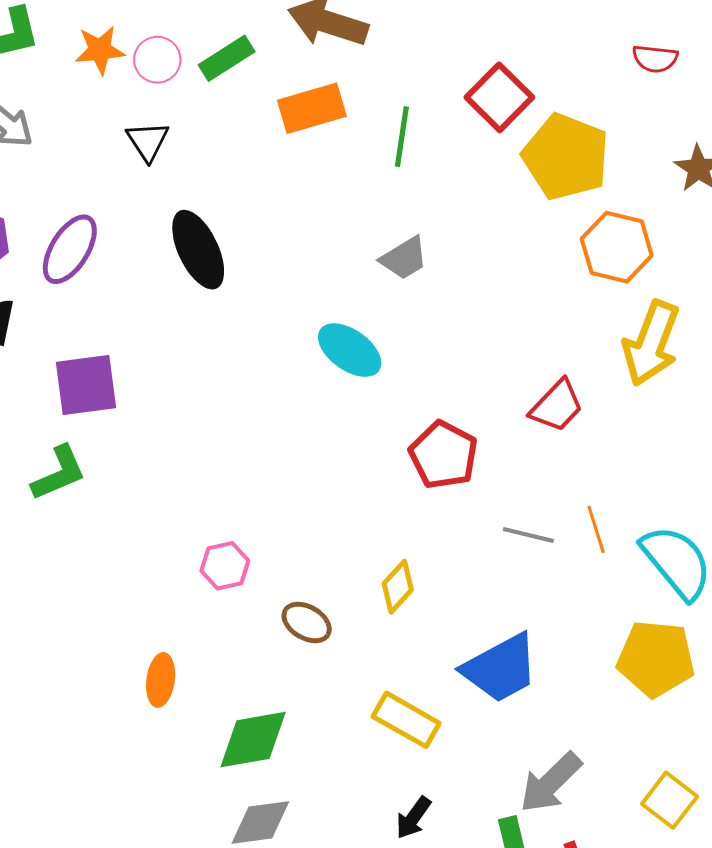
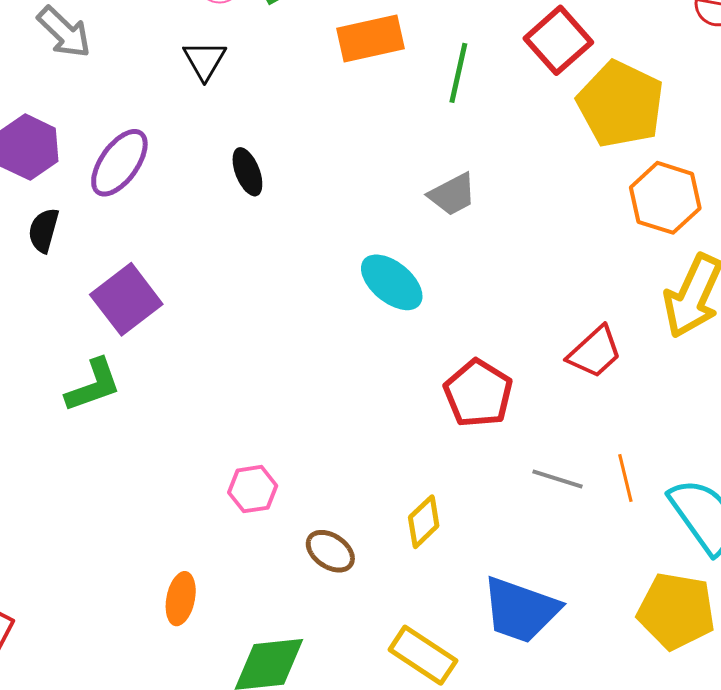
black ellipse: (198, 250) -> (247, 172), size x0.6
purple square: (86, 385) -> (126, 299), turned -34
blue trapezoid: (501, 668) -> (521, 610), turned 44

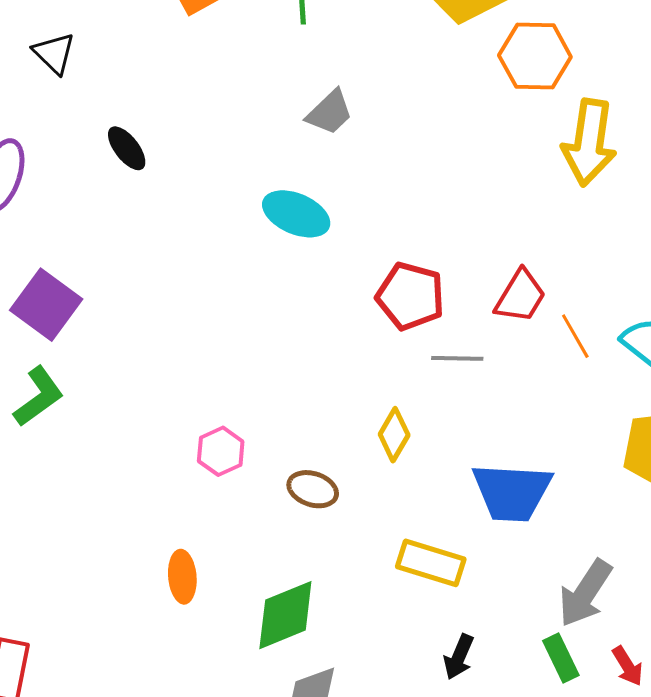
red trapezoid: (595, 352) -> (520, 296), moved
gray line: (557, 479) -> (457, 358), moved

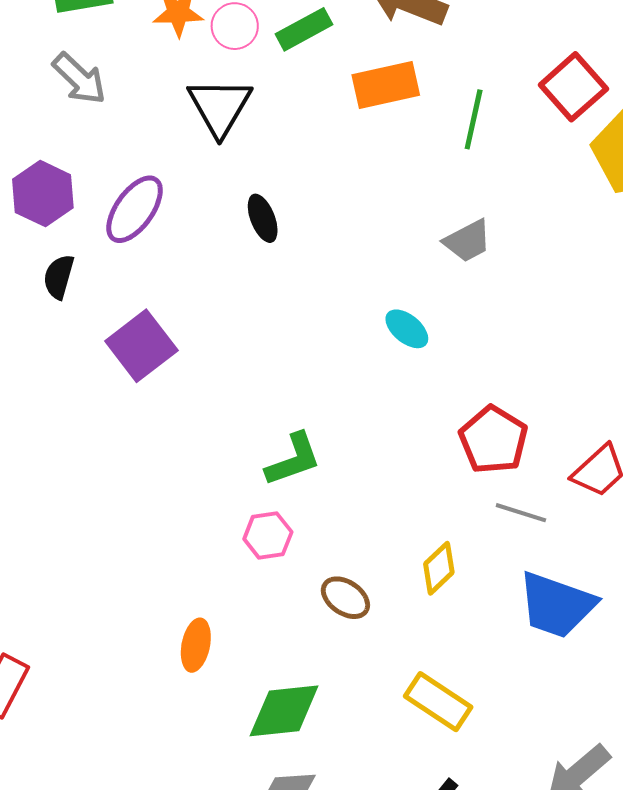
black triangle: (54, 53) -> (220, 107), size x1.5
cyan ellipse: (296, 214) -> (407, 329), size x0.7
green L-shape: (39, 397) -> (293, 459), moved
blue trapezoid: (512, 492) -> (557, 605), moved

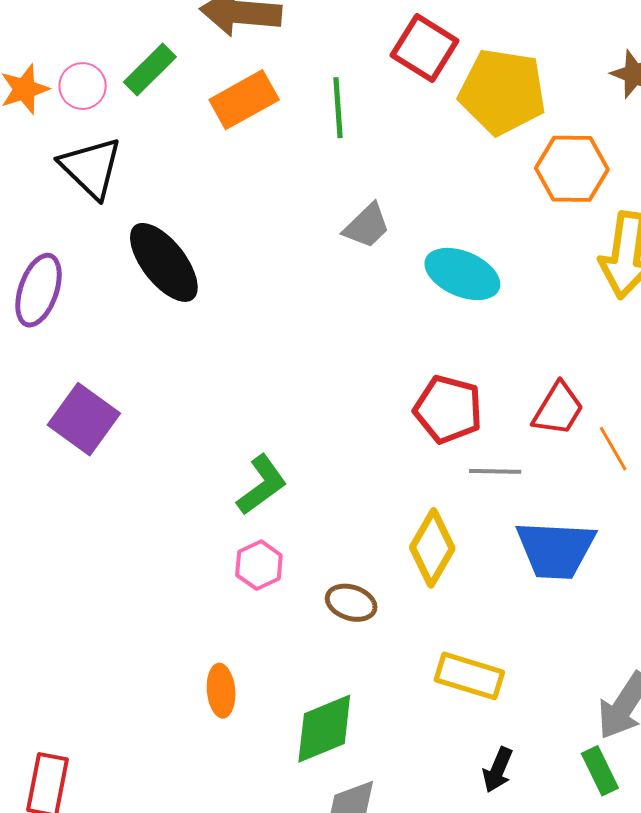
black ellipse: (263, 218) -> (164, 262), size x1.8
cyan ellipse: (407, 329) -> (462, 274), moved, size x1.6
yellow diamond: (439, 568) -> (432, 548), size x1.4

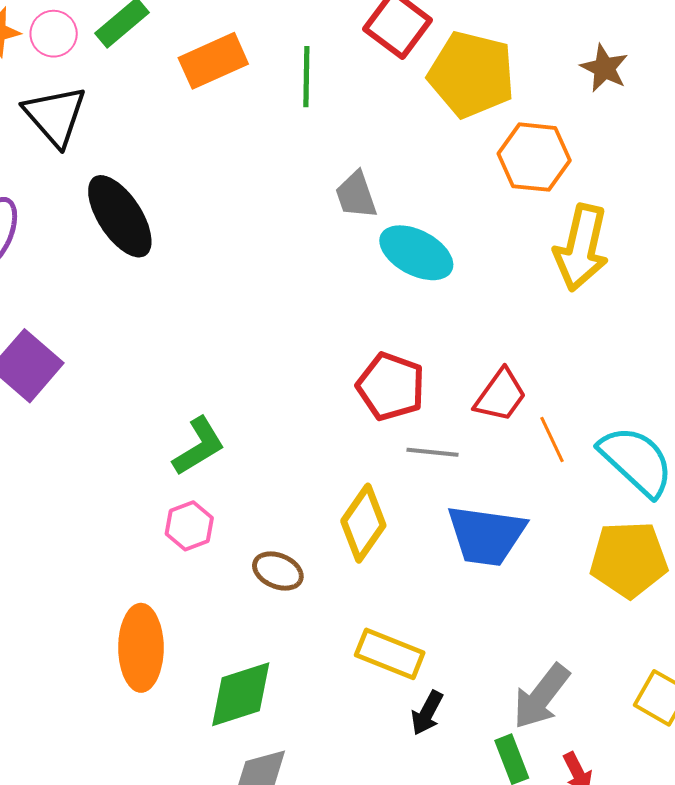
gray trapezoid: (367, 226) -> (356, 195), moved, turned 110
orange ellipse: (221, 691) -> (141, 648), size x1.6
black arrow: (498, 770) -> (427, 713), moved

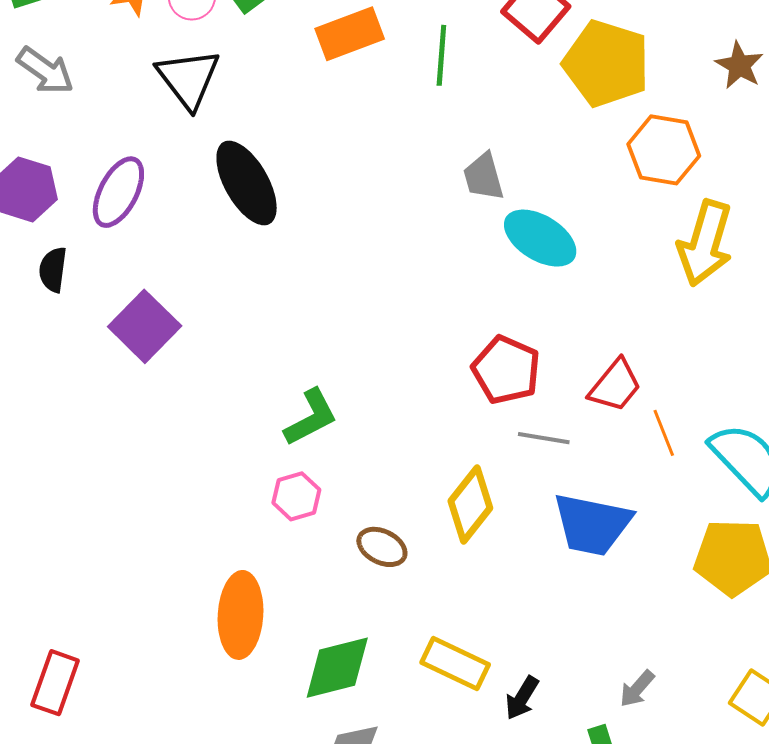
yellow rectangle: (390, 654) -> (455, 663), moved
gray arrow: (541, 696) -> (637, 689), size x0.6

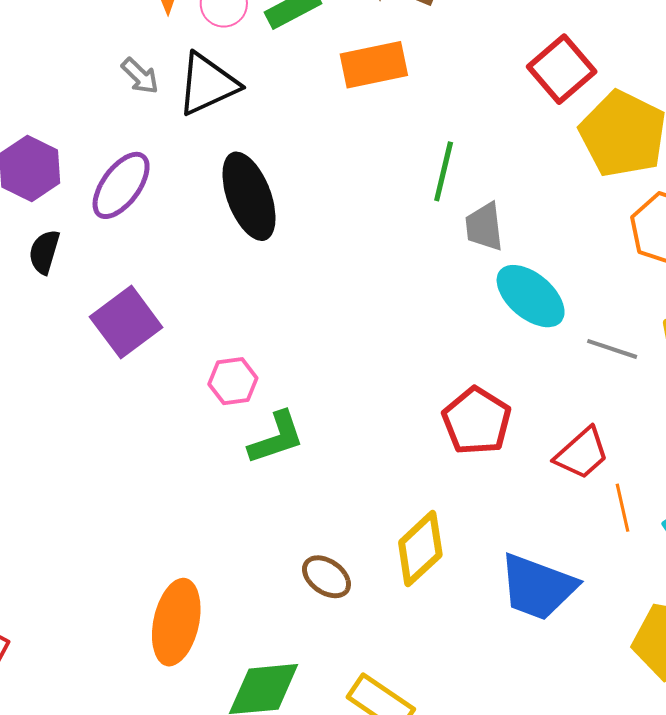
green line: (441, 55) -> (444, 171), moved
gray arrow: (45, 71) -> (140, 76), moved, size x0.7
black triangle: (188, 79) -> (208, 84), turned 34
gray line: (544, 438) -> (612, 349), moved
pink hexagon: (296, 496) -> (233, 381), moved

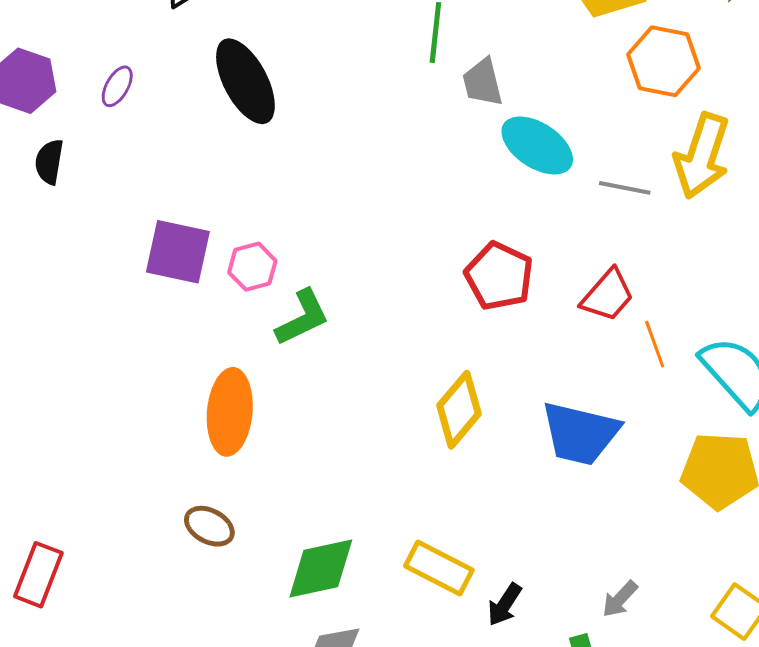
purple ellipse: (121, 185) -> (117, 86), size x0.6
purple square: (126, 322) -> (178, 252), moved, turned -34
brown ellipse: (327, 577) -> (209, 526), moved
orange ellipse: (176, 622) -> (230, 412), moved

